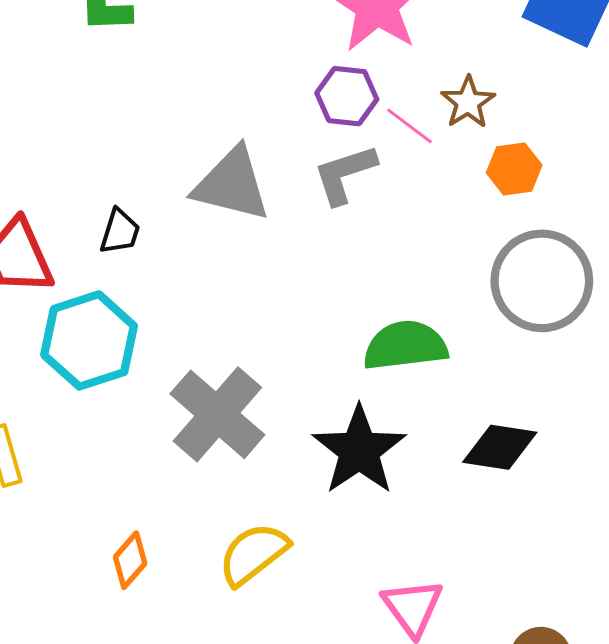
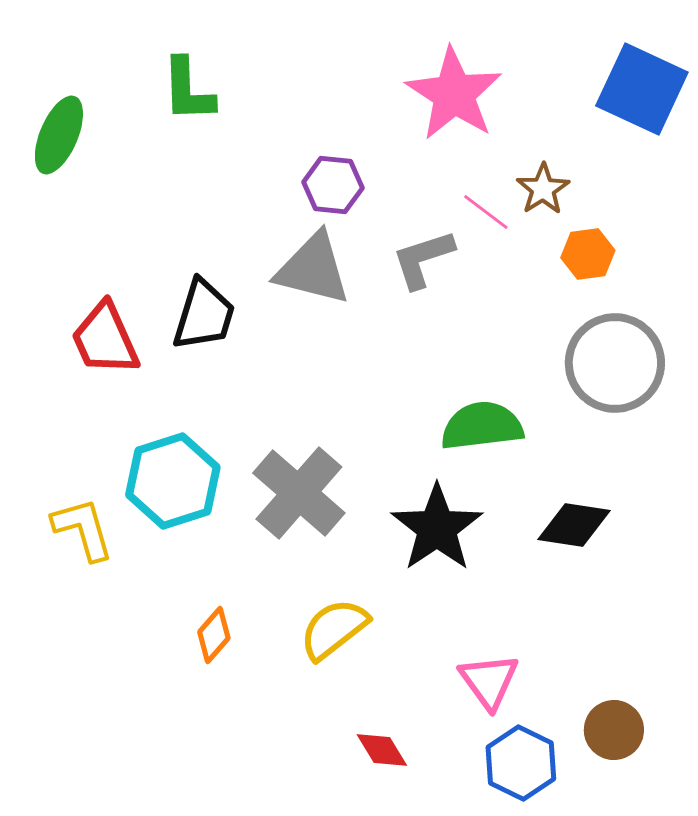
purple hexagon: (347, 96) -> (333, 185), moved
black trapezoid: (120, 232) -> (204, 315), size x1.6
cyan hexagon: (89, 340) -> (173, 481), moved

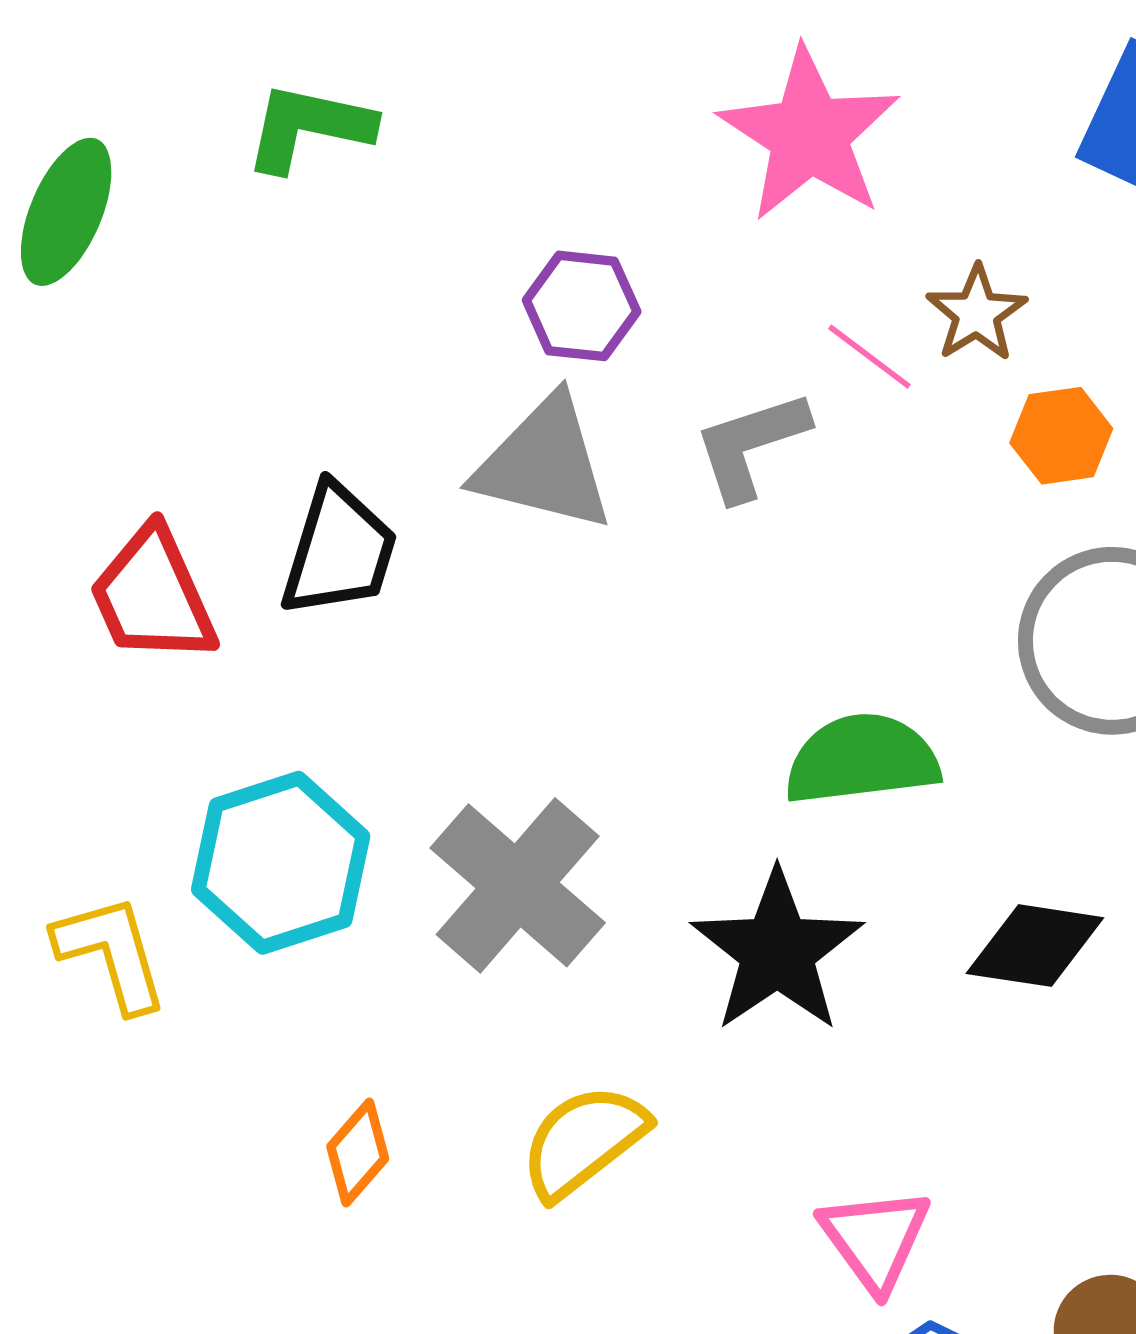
green L-shape: (188, 90) -> (309, 127), turned 104

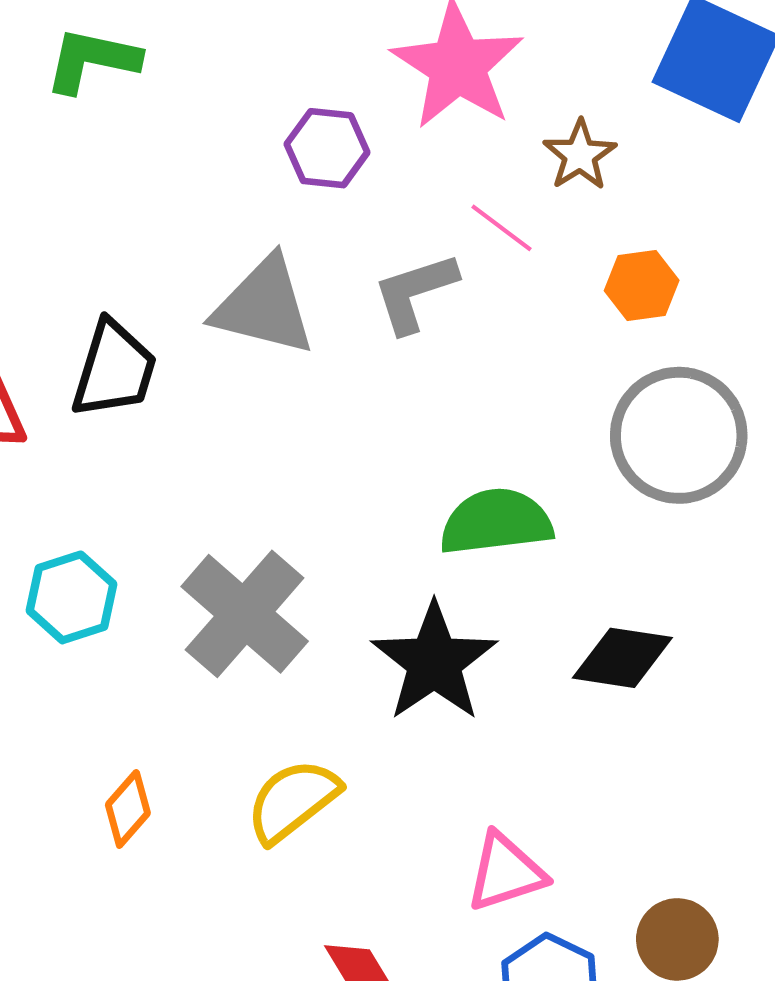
purple hexagon: (582, 306) -> (327, 148), moved
brown star: (977, 313) -> (580, 155), moved
cyan hexagon: (281, 863) -> (72, 597), size x0.7
pink triangle: (875, 1239) -> (506, 872), turned 48

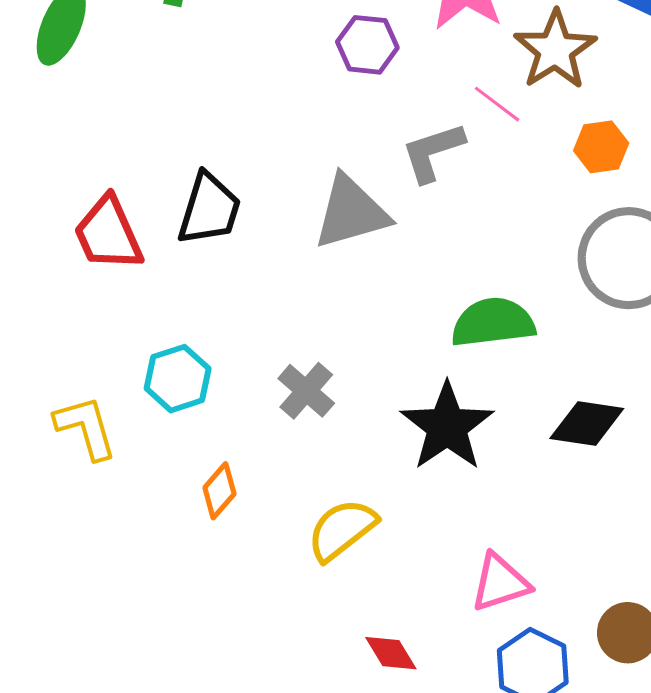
brown star: (580, 155) -> (555, 50), size x1.5
gray triangle: (264, 306) -> (351, 212), moved, turned -30
gray cross: (245, 614) -> (306, 391), size x0.6
orange diamond: (128, 809) -> (219, 491), moved

